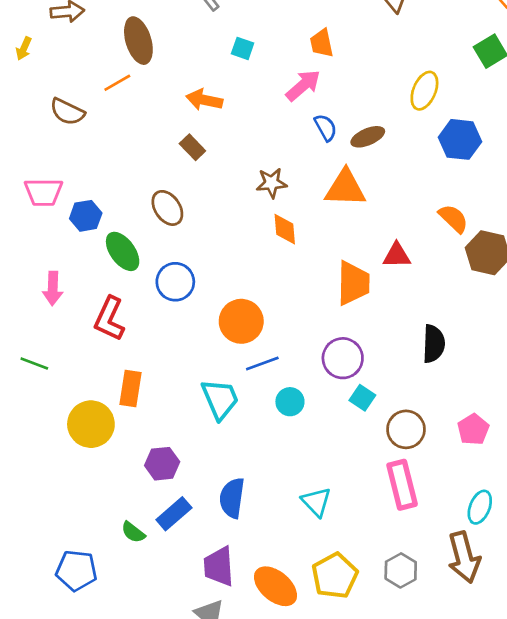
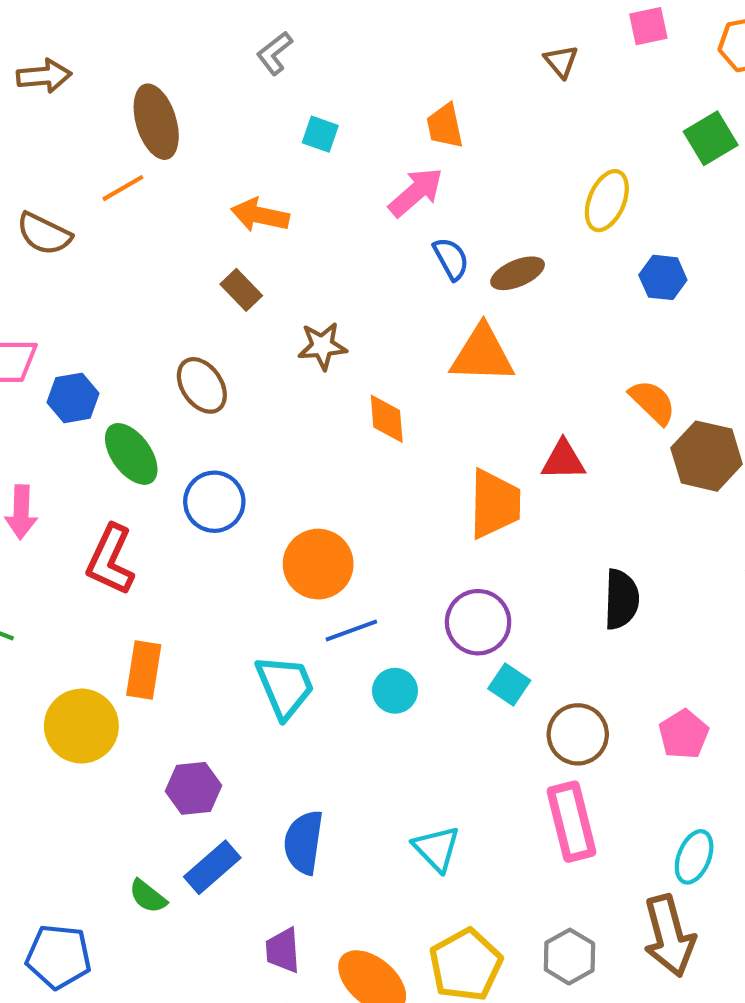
blue hexagon: (460, 139) -> (663, 277), size x0.7
brown star: (272, 183) -> (322, 346), moved
purple trapezoid: (219, 566) -> (283, 950), size x0.7

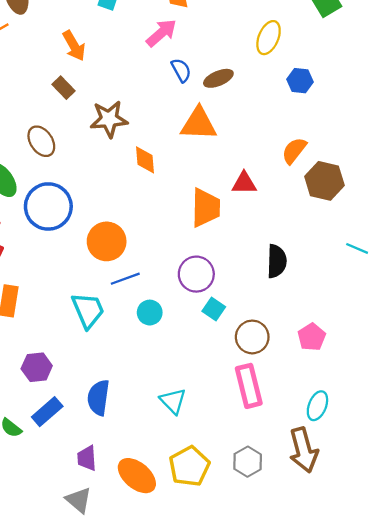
orange arrow: (260, 215) -> (74, 46), turned -132
brown star: (322, 346) -> (109, 119), size x1.4
orange semicircle: (653, 402) -> (294, 151), turned -96
blue circle: (214, 502) -> (48, 206), size x1.4

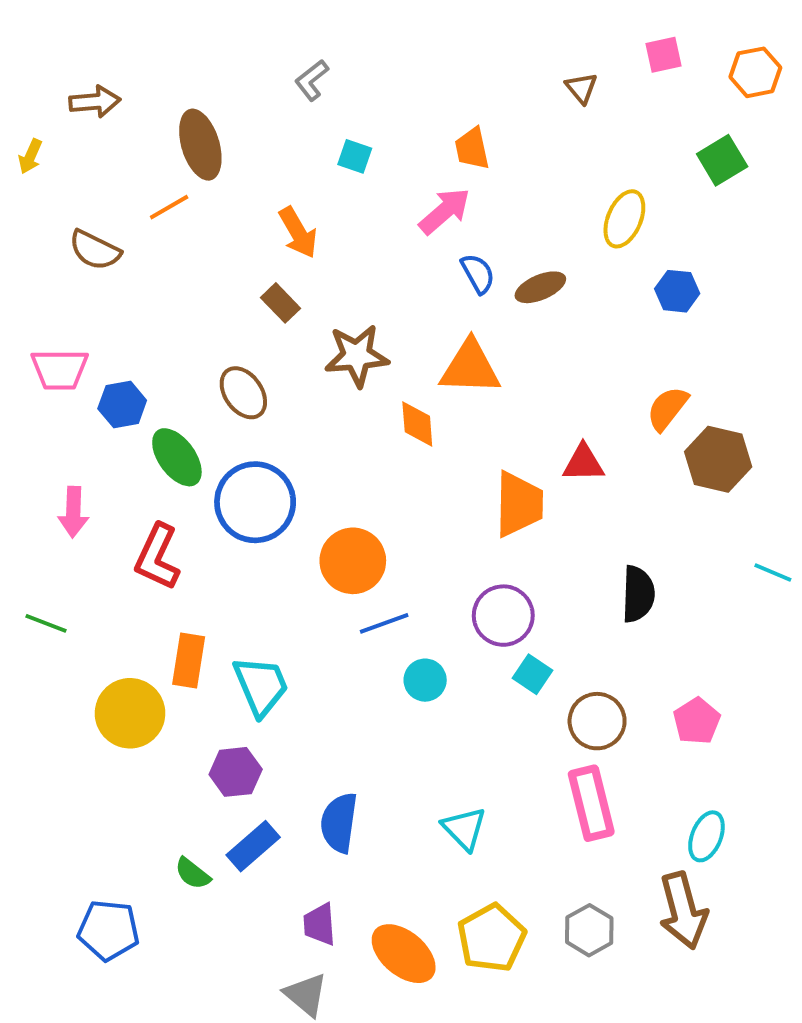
orange triangle: (199, 124) -> (470, 367), moved
cyan trapezoid: (88, 310) -> (261, 686), moved

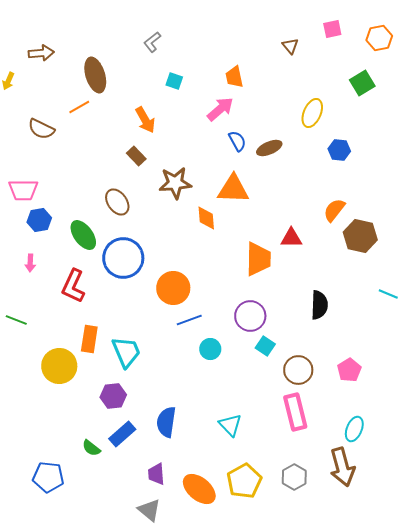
blue hexagon: (122, 405) -> (39, 220), moved
pink arrow: (73, 512) -> (30, 263), size x0.7

